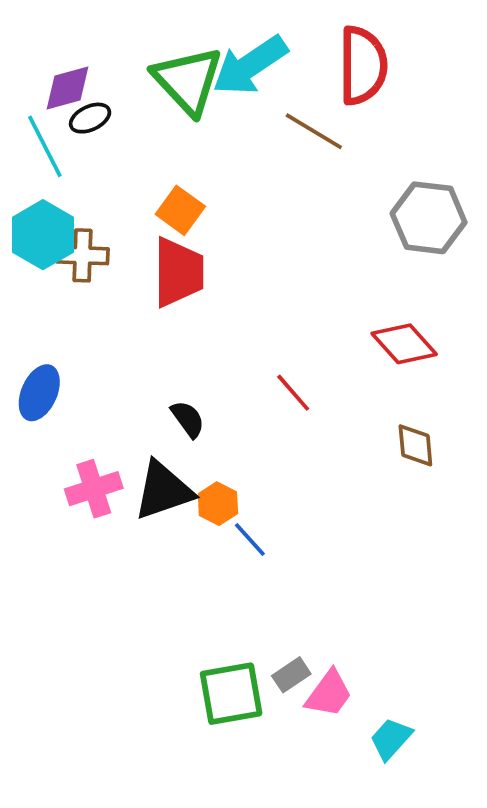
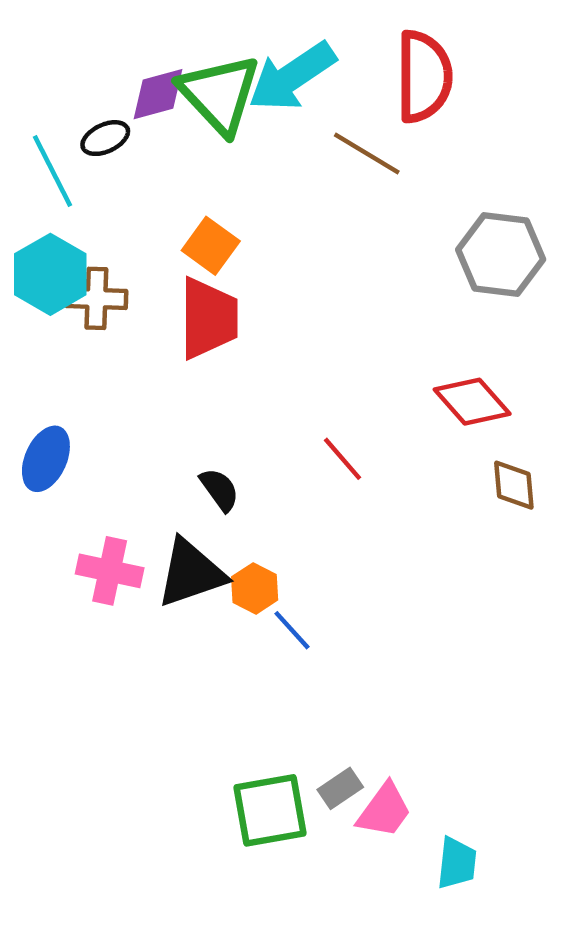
purple diamond: (67, 88) -> (158, 94), moved
brown diamond: (415, 445) -> (514, 485), moved
pink cross: (94, 489) -> (110, 571), turned 30
cyan trapezoid: (391, 739) -> (457, 863), turned 144

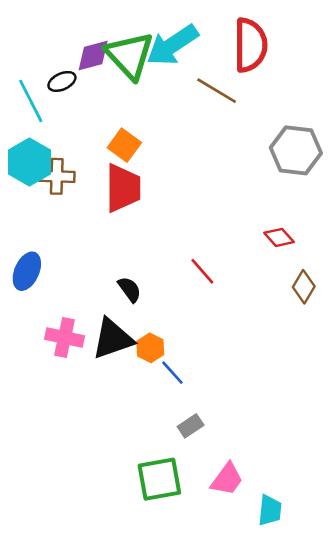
red diamond: (472, 402) -> (279, 237), size x0.7
brown diamond: (514, 485) -> (304, 287), turned 36
gray rectangle: (340, 788) -> (191, 426), moved

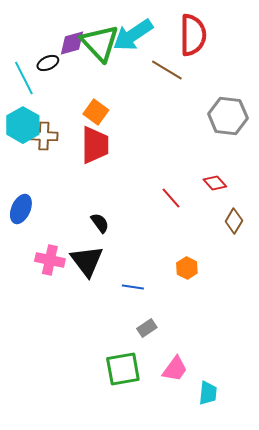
red line: (202, 271) -> (171, 198), moved
black triangle: (113, 339) -> (87, 261), turned -48
orange hexagon: (150, 348) -> (187, 268), moved
blue line: (172, 373) -> (133, 287), turned -40

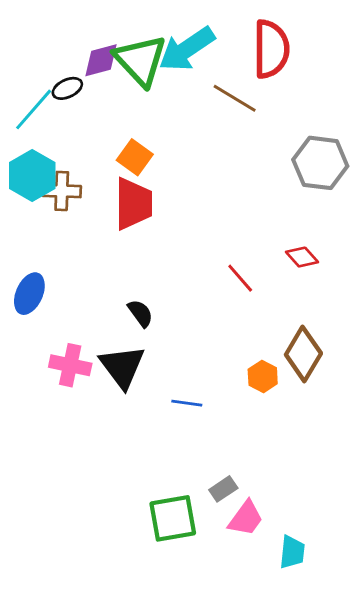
cyan line: (24, 78) -> (34, 109), turned 68
brown diamond: (234, 221) -> (303, 354), moved, size x1.5
gray rectangle: (147, 328) -> (223, 489), moved

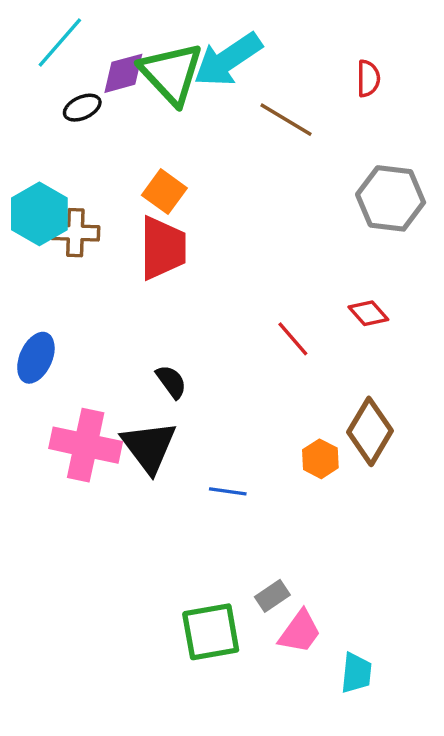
red semicircle: (271, 49) -> (368, 78), moved, size x0.5
cyan line: (34, 109) -> (60, 42), moved
pink cross: (70, 365) -> (86, 445), size x1.4

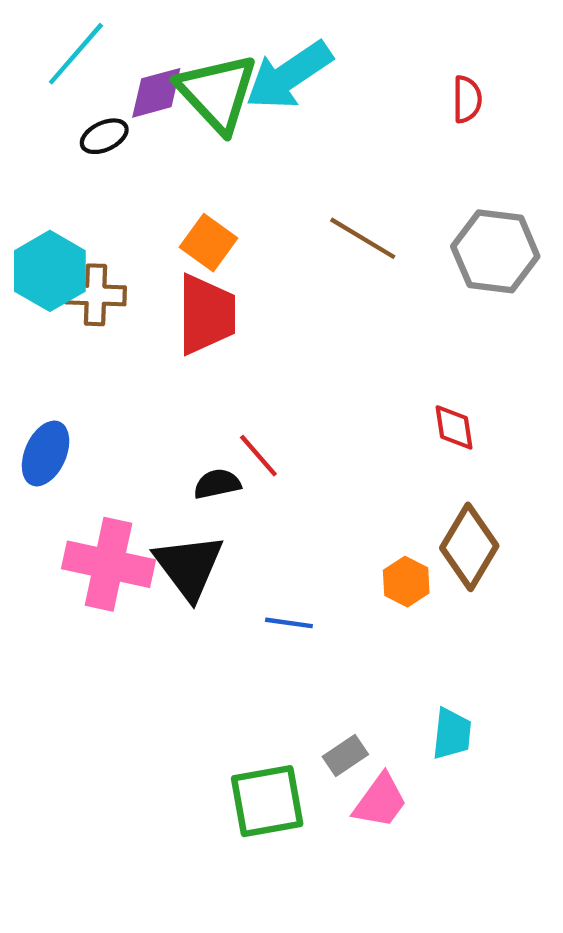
brown line: (286, 120) -> (363, 238), moved
red diamond: (368, 313) -> (454, 427), moved, turned 33
red line: (293, 339) -> (258, 456), moved
black semicircle: (171, 382) -> (217, 484), turned -66
cyan trapezoid: (356, 673) -> (452, 734), moved

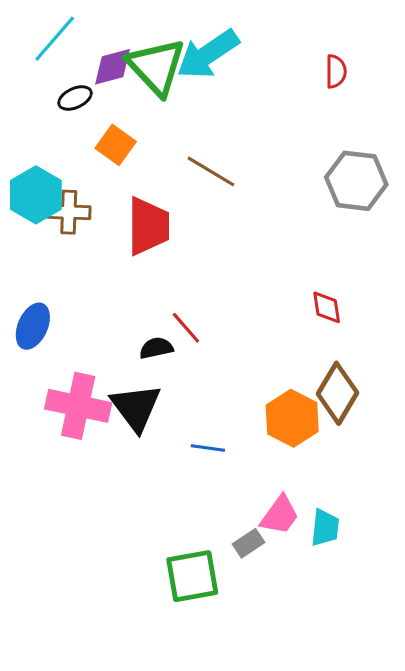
brown line: (363, 238) -> (211, 171), moved
orange square: (208, 243) -> (116, 145), moved
orange hexagon: (406, 582) -> (292, 418), size x1.6
pink trapezoid: (380, 801) -> (280, 515), moved

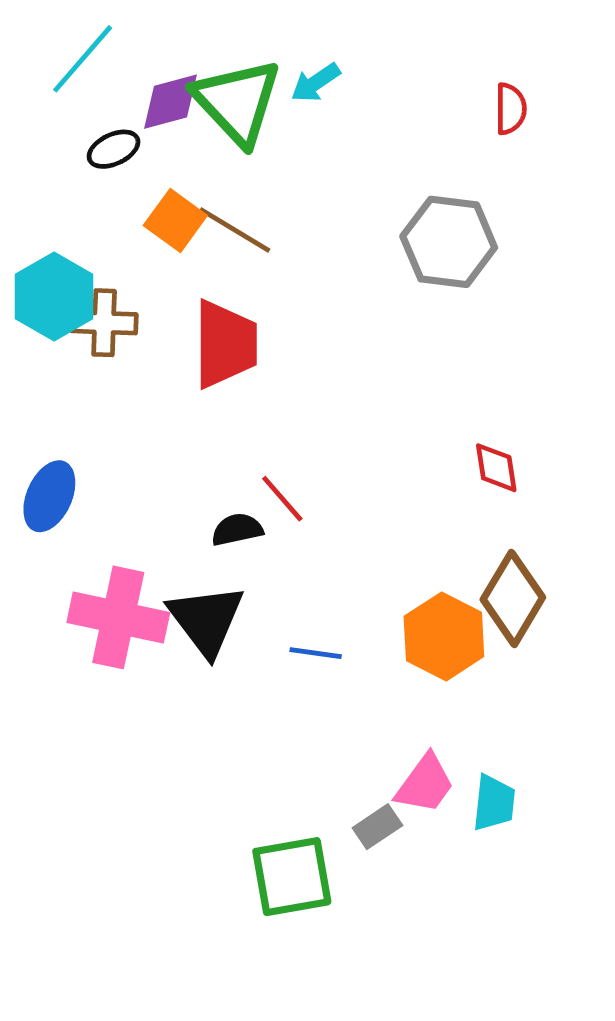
cyan arrow: (208, 54) -> (316, 83), size x0.5
brown line: (211, 171) -> (235, 230), moved
gray hexagon: (356, 181) -> (449, 242), moved
blue line: (208, 448) -> (316, 653), moved

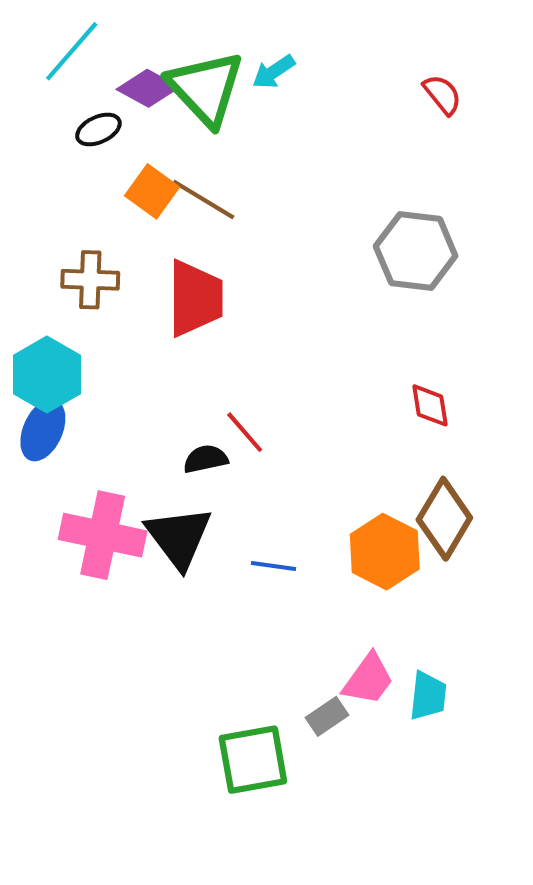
purple diamond: (171, 102) -> (148, 88), turned 44
red semicircle: (511, 109) -> (442, 94), turned -39
gray hexagon: (449, 242) -> (416, 251), moved
cyan hexagon: (54, 297) -> (47, 375), moved

